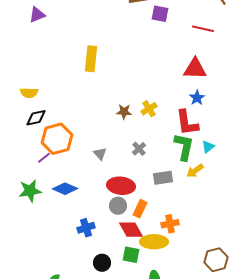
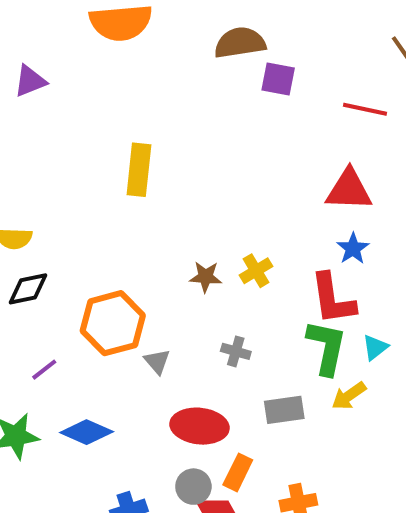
orange hexagon: (57, 139) -> (113, 323), moved
gray cross: (139, 149) -> (236, 351), turned -32
gray circle: (118, 206) -> (193, 487), moved

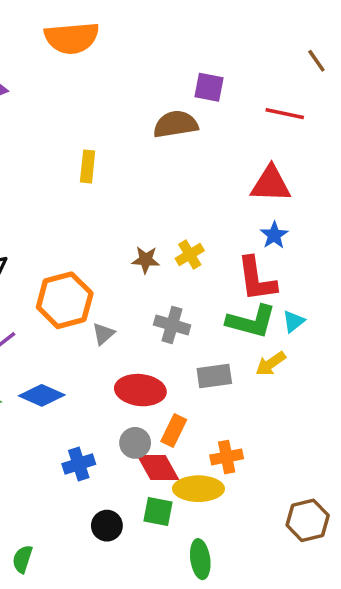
brown semicircle: (240, 43) -> (176, 124), moved
yellow rectangle: (139, 170) -> (88, 166), size x0.7
green L-shape: (327, 347) -> (251, 321), turned 93
gray cross: (236, 351) -> (172, 325), size x1.4
gray triangle: (157, 361) -> (103, 334), turned 30

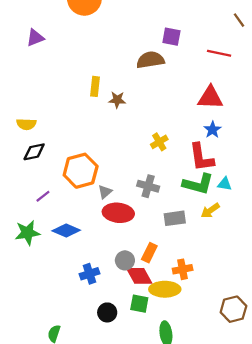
brown star: (146, 260) -> (117, 100), moved
cyan triangle: (294, 321) -> (225, 184), turned 48
red ellipse: (140, 390) -> (118, 213), moved

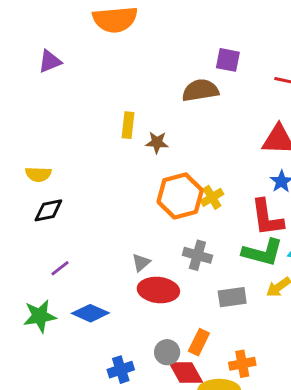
orange hexagon: (81, 171) -> (180, 196), moved

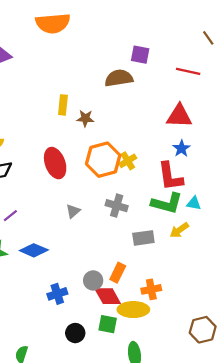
red ellipse: (158, 290) -> (55, 163), moved, turned 64

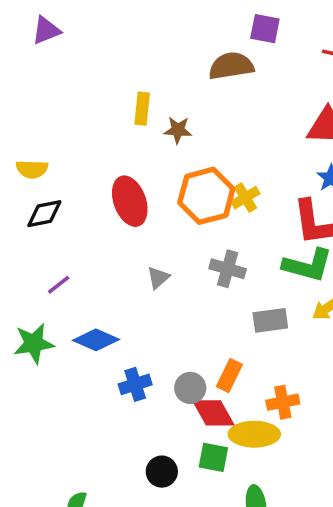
blue cross: (57, 294) -> (135, 384), moved

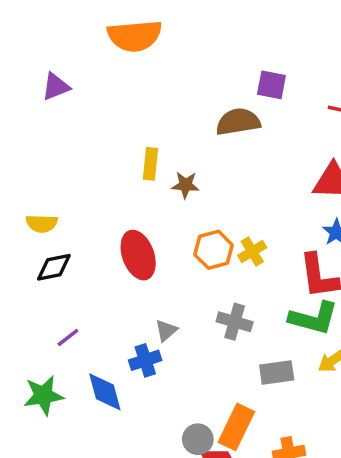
orange hexagon: (206, 196) -> (214, 250), size x0.7
blue diamond: (96, 340) -> (105, 392), turned 51
orange rectangle: (229, 375) -> (236, 427), size x1.4
blue cross: (135, 384) -> (145, 360), moved

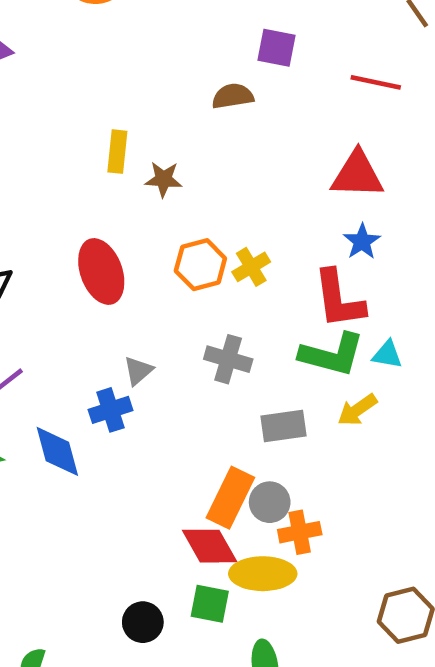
brown semicircle: (238, 122) -> (233, 96), size x0.7
gray circle: (198, 439) -> (270, 502), moved

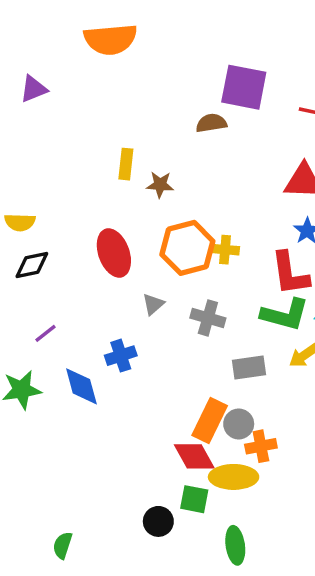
purple square: (277, 48) -> (244, 87), size x1.6
orange hexagon: (200, 265) -> (187, 248), size x1.4
yellow cross: (251, 267) -> (225, 250), turned 36
gray triangle: (138, 371) -> (153, 304), moved
black circle: (143, 622) -> (158, 521), moved

